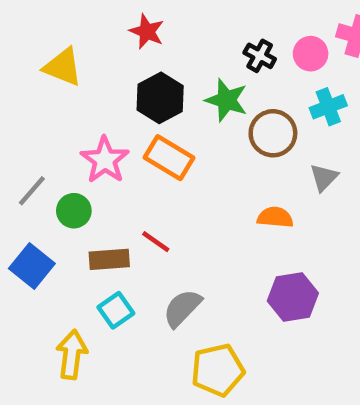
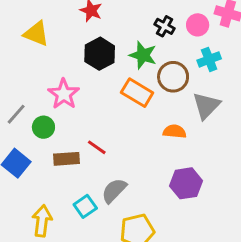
orange rectangle: (169, 158) -> (137, 93), moved
gray triangle: (324, 178) -> (206, 106), size x1.5
cyan square: (116, 310) -> (85, 206), moved

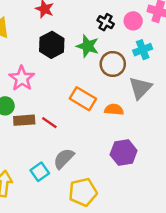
orange rectangle: (137, 93) -> (83, 99), moved
brown rectangle: (67, 159) -> (24, 120), moved

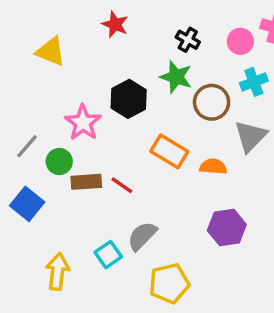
black cross: (106, 22) -> (188, 40), moved
black hexagon: (52, 45) -> (129, 99), moved

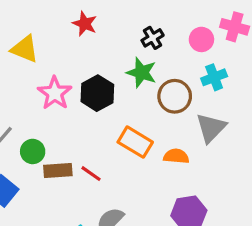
black cross: (188, 40) -> (153, 38), turned 30
pink star: (83, 123) -> (55, 93), moved

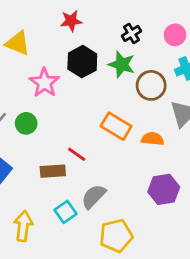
red star: (85, 24) -> (71, 21), turned -30
black hexagon: (97, 93) -> (82, 62), moved
green circle: (33, 151) -> (26, 123), moved
brown rectangle: (58, 170) -> (53, 171), moved

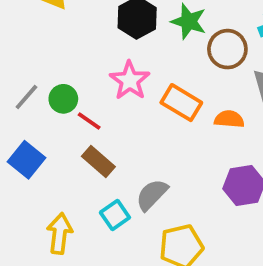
pink star: (44, 83) -> (130, 80), moved
red line: (77, 154) -> (89, 121), moved
brown rectangle: (53, 171) -> (98, 162), turned 45

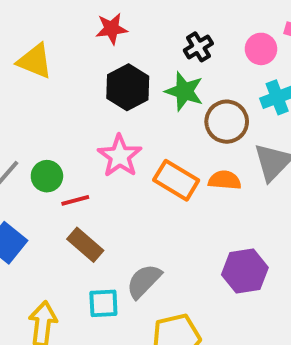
orange semicircle: (229, 119) -> (225, 180), moved
red line: (89, 121) -> (75, 200), turned -50
cyan square: (115, 215) -> (103, 303), turned 32

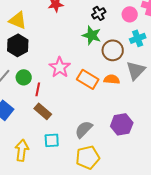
black hexagon: (128, 87) -> (18, 45), moved
red line: (75, 200) -> (38, 89), turned -64
gray semicircle: (144, 281) -> (84, 129), moved

